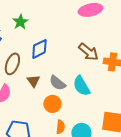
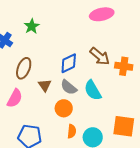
blue diamond: (39, 49) -> (69, 63), moved

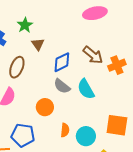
orange cross: (124, 66) -> (117, 65), turned -30
brown triangle: (45, 85) -> (38, 44), moved
orange circle: (64, 108) -> (45, 107), moved

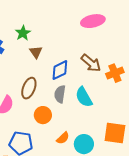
brown ellipse: (17, 67) -> (29, 88), moved
gray semicircle: (62, 86) -> (60, 94), turned 60
orange semicircle: (65, 130) -> (63, 138), turned 40

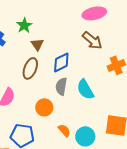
brown arrow: (91, 63) -> (92, 40), moved
brown ellipse: (29, 88) -> (30, 68), moved
orange semicircle: (63, 138) -> (64, 130), turned -88

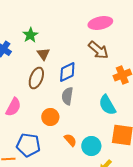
cyan semicircle: (85, 89) -> (107, 105), moved

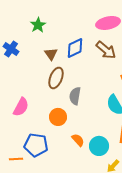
green star: (30, 35) -> (38, 25), moved
blue diamond: (67, 72) -> (75, 48), moved
brown ellipse: (36, 78) -> (56, 78), moved

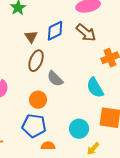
gray semicircle: (75, 96) -> (55, 79), turned -54
orange semicircle: (78, 140) -> (48, 146), moved, turned -48
blue pentagon: (36, 145) -> (34, 126), moved

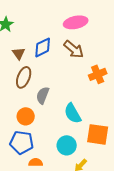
gray semicircle: (55, 79) -> (43, 95), turned 66
cyan semicircle: (95, 88) -> (73, 113), moved

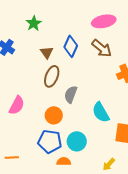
blue diamond: (43, 47) -> (71, 46), turned -40
cyan circle: (67, 145) -> (77, 141), moved

